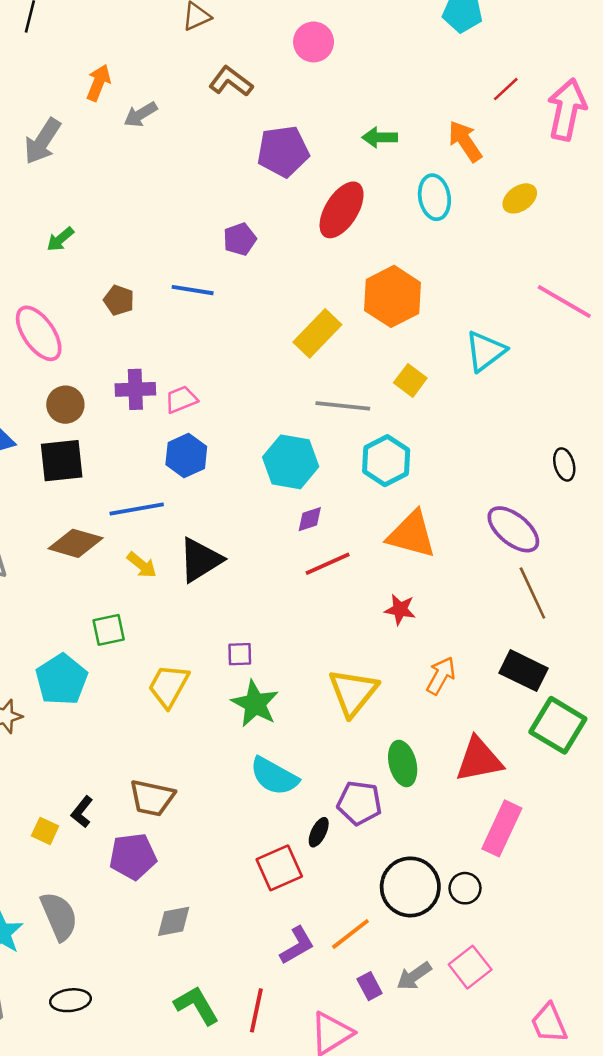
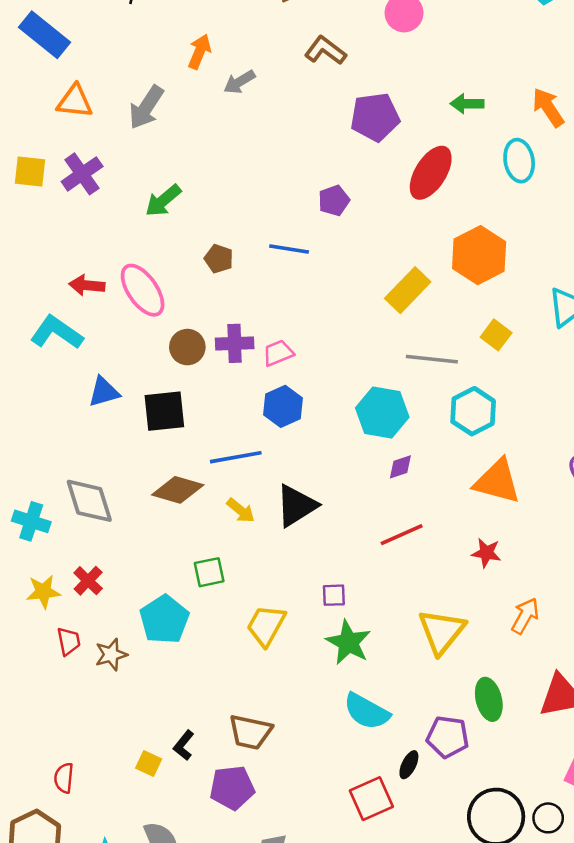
green arrow: (60, 239) -> (163, 201), size x1.4
brown circle: (65, 405) -> (187, 347), moved
red line: (328, 564) -> (402, 535), moved

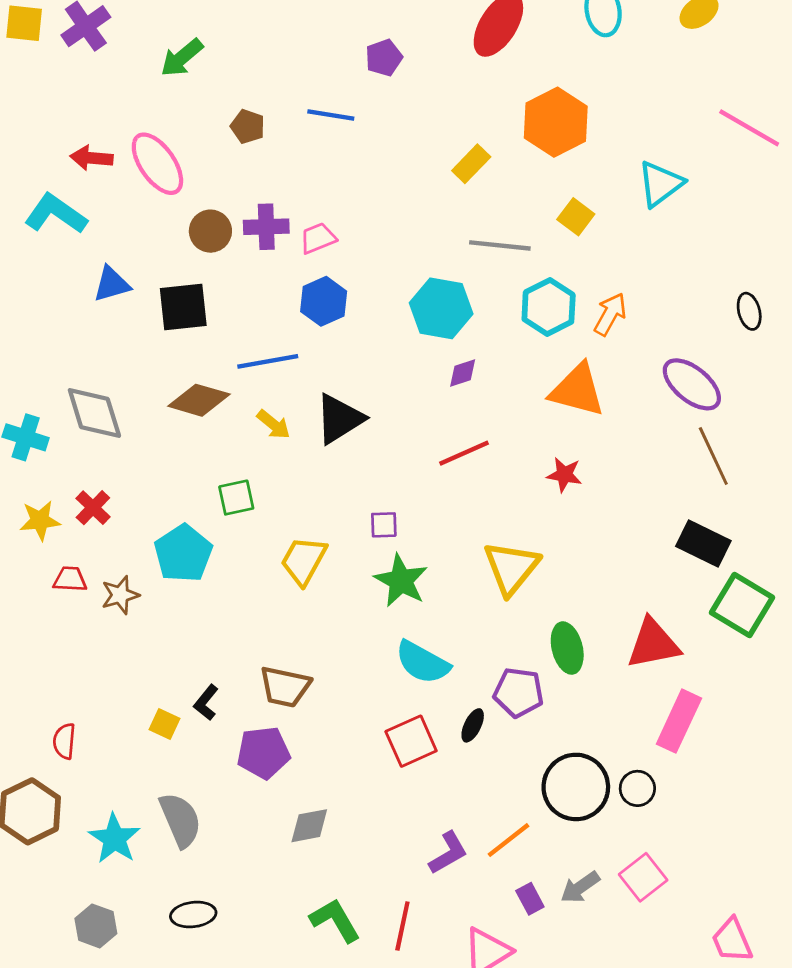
yellow rectangle: (408, 290) -> (471, 164), size x0.7
orange arrow: (525, 616) -> (610, 314), moved
red trapezoid: (69, 641) -> (70, 579), turned -76
red square: (371, 799) -> (411, 741), moved

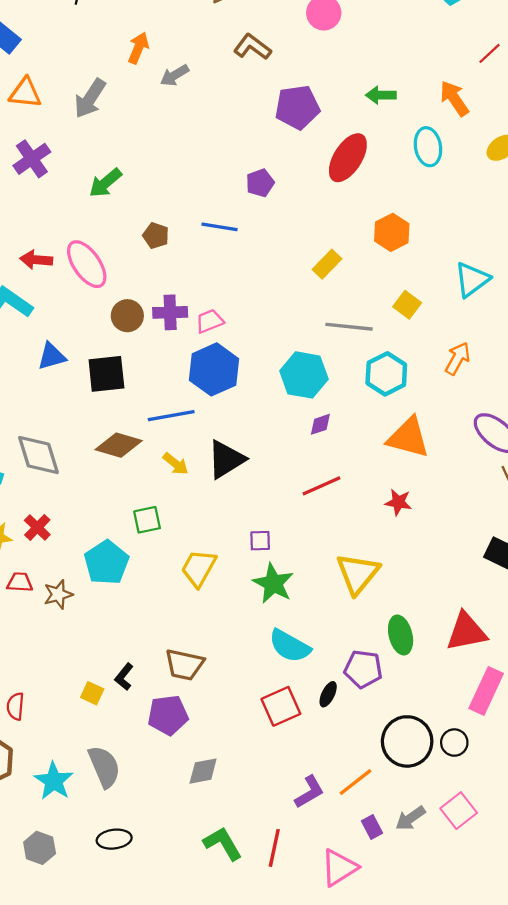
orange hexagon: (556, 122) -> (392, 232), size x0.7
blue hexagon: (324, 301) -> (214, 369), size x1.4
orange arrow: (610, 314) -> (458, 358), moved

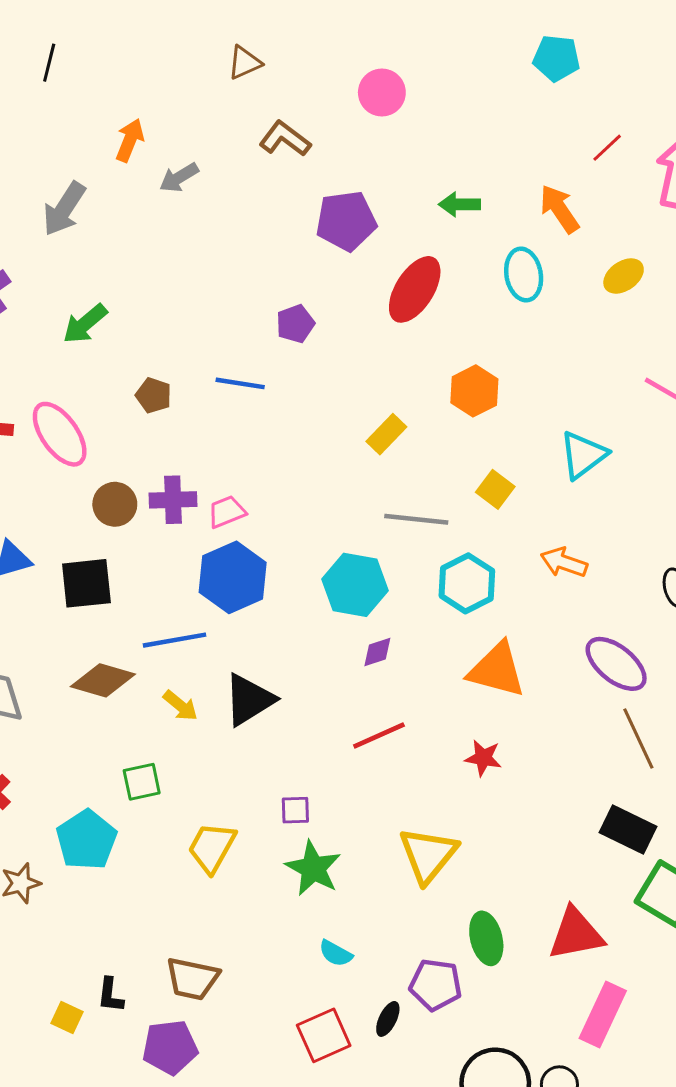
orange arrow: (458, 358) -> (564, 562), turned -100
cyan semicircle: (290, 646) -> (336, 953), size x0.6
black L-shape: (124, 677) -> (110, 995), turned -32

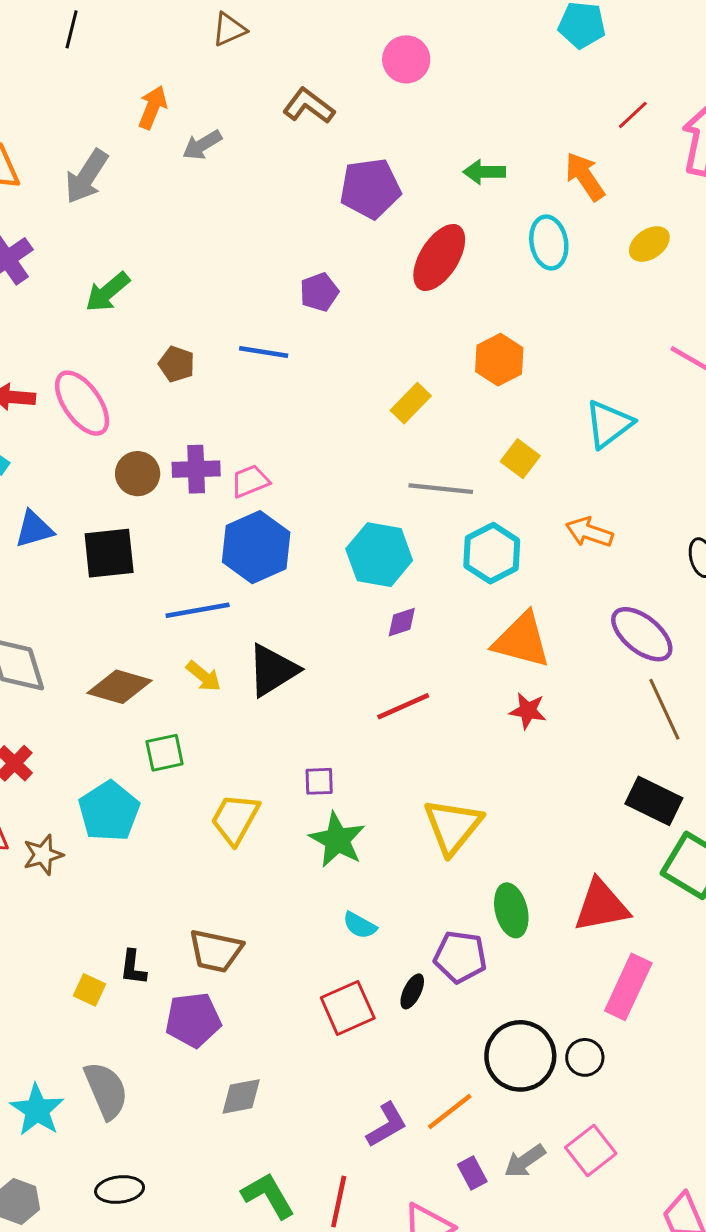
brown triangle: (245, 63) -> (229, 29), moved
brown diamond: (103, 680) -> (120, 687), moved
red star: (483, 758) -> (528, 711), moved

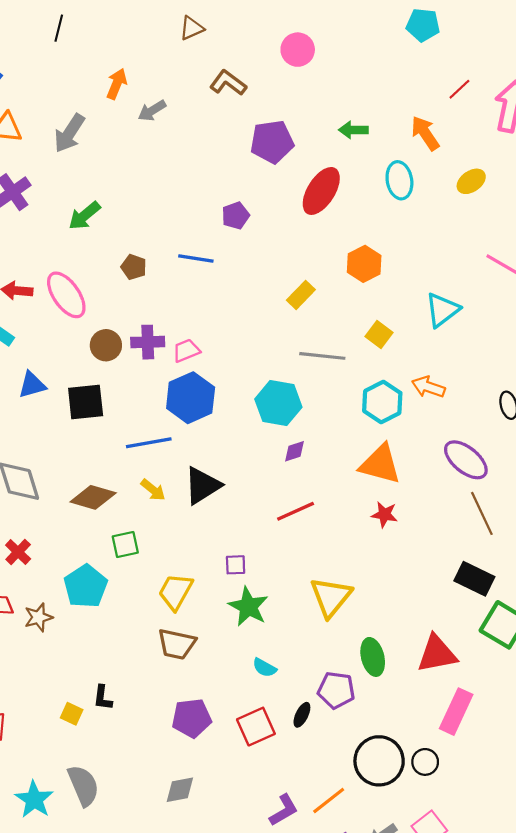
brown triangle: (229, 29) -> (192, 28), moved
cyan hexagon: (492, 553) -> (382, 402), moved
brown trapezoid: (216, 951) -> (177, 644), moved
purple pentagon: (193, 1020) -> (192, 718), moved

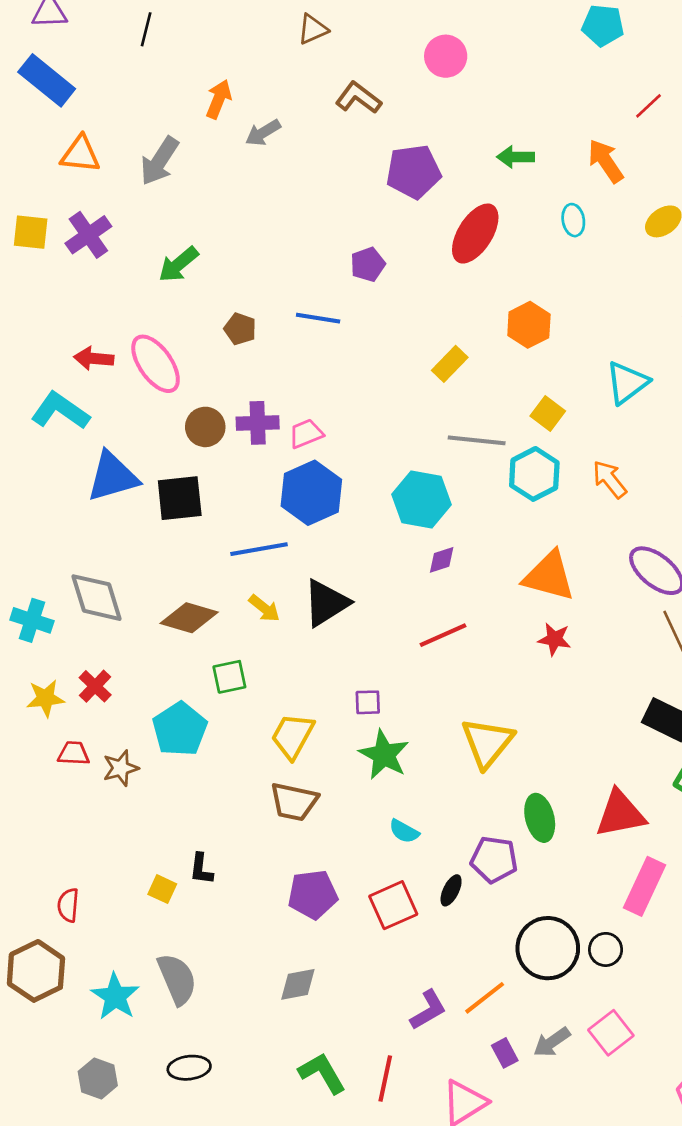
cyan ellipse: (399, 180) -> (573, 220), size x0.7
blue triangle: (32, 385) -> (113, 477), size x1.5
orange arrow: (428, 387) -> (610, 479), turned 32
cyan hexagon: (382, 402) -> (534, 474), moved

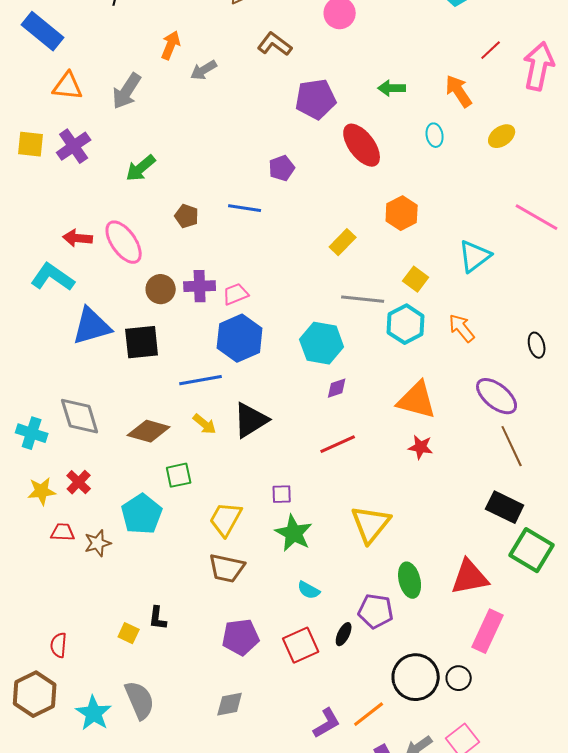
red ellipse: (475, 234) -> (362, 145), turned -69

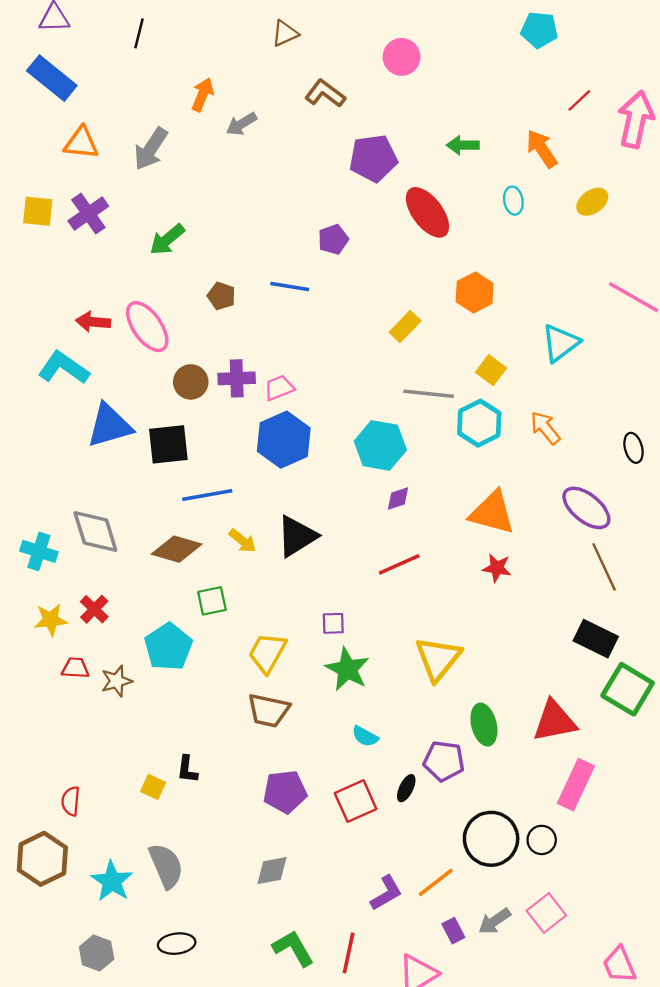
blue line: (201, 380) -> (207, 495), moved

